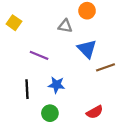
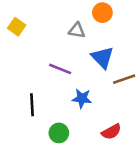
purple line: (39, 55) -> (60, 69), moved
blue star: (56, 85) -> (82, 98), moved

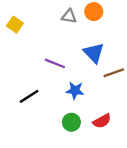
gray triangle: (77, 31) -> (69, 16), moved
black line: (32, 105) -> (29, 96), turned 60
green circle: (59, 133) -> (71, 122), moved

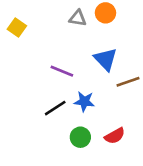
black line: (29, 96) -> (55, 108), moved

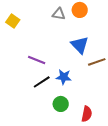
purple line: (62, 71) -> (37, 60), moved
red semicircle: (115, 136) -> (87, 114), moved, turned -49

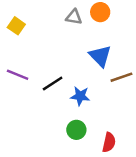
purple line: (37, 60) -> (18, 75), moved
black line: (42, 82) -> (53, 83), moved

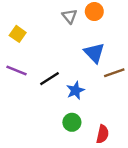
gray triangle: (74, 17) -> (70, 16), turned 42
yellow square: (16, 26) -> (18, 34), moved
blue star: (80, 96) -> (75, 90), turned -30

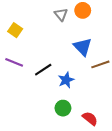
red semicircle: (103, 134) -> (90, 118), turned -63

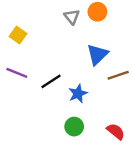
blue triangle: (83, 47) -> (97, 54), turned 30
red semicircle: (90, 118) -> (116, 131), moved

